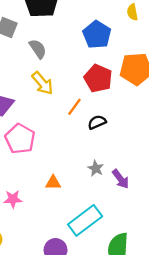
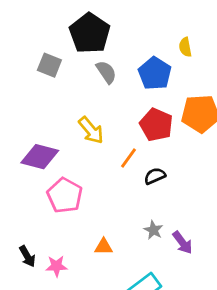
yellow semicircle: (132, 12) -> (185, 47), moved
gray semicircle: (38, 49) -> (106, 72), moved

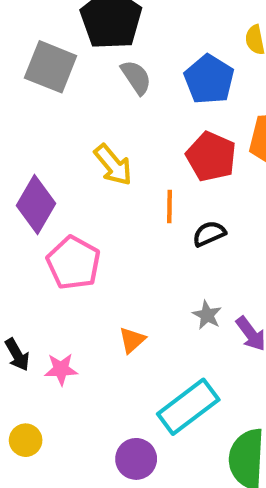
gray square: (49, 65) -> (51, 67), size x1.4
purple diamond: (40, 157) -> (36, 205), turned -75
orange line: (128, 158) -> (169, 207), turned -35
orange triangle: (104, 247) -> (132, 340), turned -42

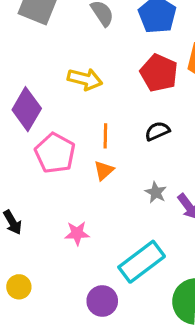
yellow arrow: (113, 165) -> (85, 79), turned -36
orange line: (169, 207) -> (105, 136), moved
orange triangle: (132, 340) -> (104, 170), moved
pink star: (61, 369) -> (77, 233), moved

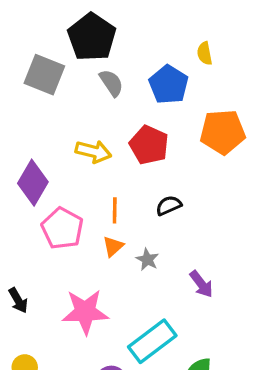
red pentagon: (159, 73) -> (149, 145), moved
gray star: (156, 192) -> (147, 259), moved
pink star: (77, 233) -> (85, 312), size x1.8

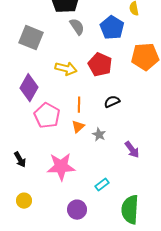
gray square: (44, 75) -> (31, 38), moved
cyan rectangle: (152, 341) -> (102, 185), size x0.5

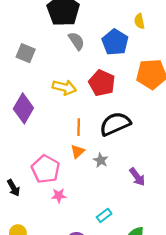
gray square: (31, 38) -> (26, 53), size x0.7
black semicircle: (112, 102) -> (115, 124), size x1.8
pink pentagon: (47, 116) -> (46, 169), moved
pink star: (61, 167) -> (59, 196), size x0.5

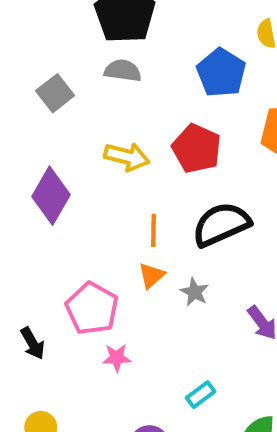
gray semicircle: (76, 41) -> (123, 71), moved, turned -48
gray square: (26, 53) -> (55, 93), turned 30

